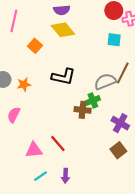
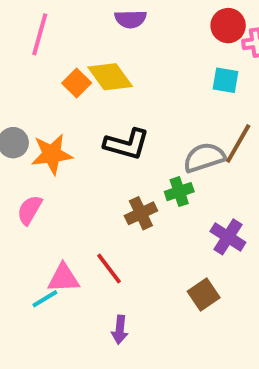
yellow diamond: (63, 30) -> (110, 77), moved
orange star: (24, 84) -> (52, 154), size x1.5
brown cross: (83, 110) -> (141, 213), moved, turned -35
brown square: (118, 150) -> (204, 295), moved
cyan line: (40, 176) -> (45, 299), moved

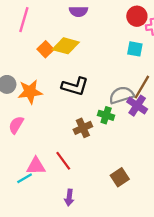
yellow diamond: (110, 77) -> (66, 46), turned -40
green cross: (179, 192) -> (106, 115), turned 35
purple cross: (228, 237) -> (137, 106), moved

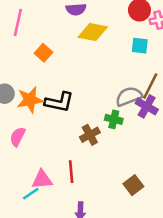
yellow diamond: (66, 46) -> (93, 32), moved
black L-shape: (75, 86) -> (59, 102), moved
red line: (63, 161) -> (71, 172), turned 36

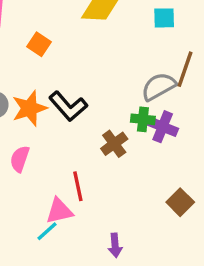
black L-shape: (59, 102) -> (68, 106), turned 44
purple cross: (147, 106) -> (163, 127), moved
red line: (71, 172) -> (78, 186), moved

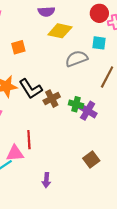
orange square: (39, 44) -> (18, 47), turned 32
gray semicircle: (159, 87) -> (77, 59), moved
brown cross: (114, 144) -> (52, 99), moved

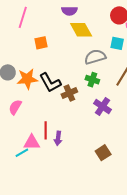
yellow diamond: (60, 31) -> (81, 30), turned 45
green cross: (76, 104) -> (92, 80), moved
purple arrow: (46, 180) -> (58, 138), moved

